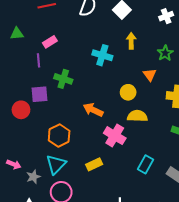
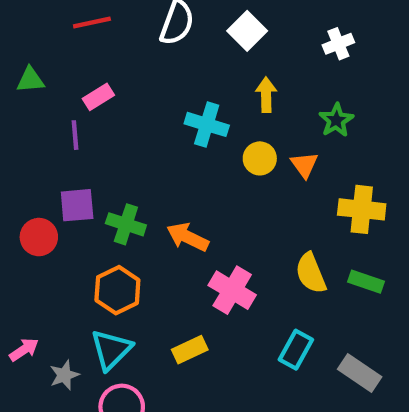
green cross: (63, 79) -> (126, 224), moved
yellow circle: (128, 92) -> (260, 158), moved
yellow semicircle: (137, 116) -> (311, 273), moved, turned -114
pink arrow: (14, 164) -> (24, 350), turned -56

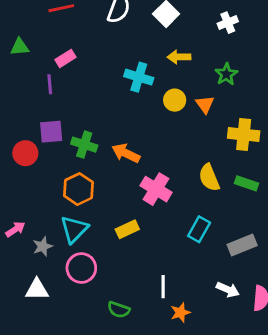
yellow arrow: (266, 95) -> (179, 57), turned -90
gray rectangle: (360, 373) -> (242, 245), turned -56

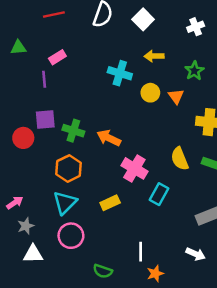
cyan rectangle: (199, 229) -> (159, 194), moved
gray star: (43, 246) -> (26, 226), moved

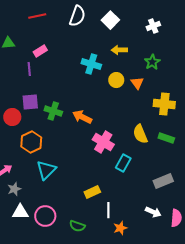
orange hexagon: (68, 168) -> (31, 142), moved
yellow rectangle: (110, 203) -> (92, 192), moved
pink circle: (71, 236) -> (45, 216), moved

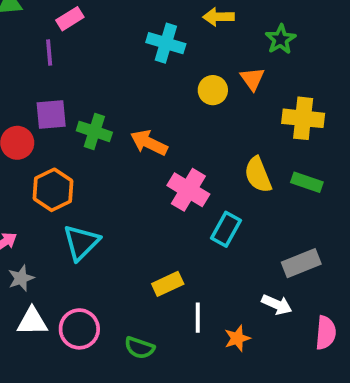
yellow circle: (116, 80) -> (213, 90), moved
white arrow: (153, 212) -> (277, 305), moved
orange star: (120, 228) -> (237, 338), moved

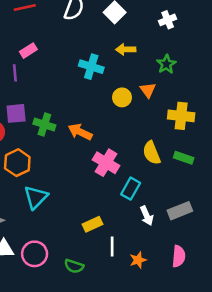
white arrow: (277, 305) -> (147, 216), moved, turned 42
pink semicircle: (326, 333) -> (179, 256), moved

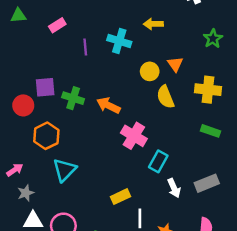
green star: (166, 64) -> (213, 39), moved
purple line: (15, 73) -> (85, 47), moved
yellow semicircle: (152, 153) -> (165, 97), moved

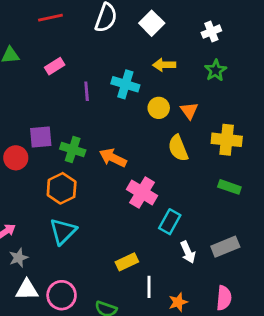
green star: (213, 39) -> (216, 70), moved
yellow circle: (150, 71) -> (159, 108), moved
orange hexagon: (46, 136) -> (62, 188), moved

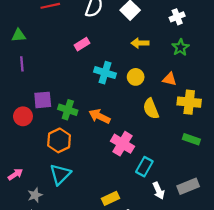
pink rectangle: (55, 66) -> (82, 44), moved
cyan cross: (125, 84) -> (105, 73), moved
purple line: (87, 91) -> (22, 64), moved
orange triangle: (189, 111) -> (170, 79), moved, turned -40
gray star: (19, 258) -> (35, 195), moved

